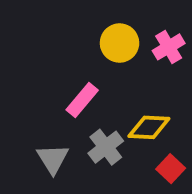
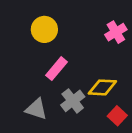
yellow circle: (120, 43) -> (44, 29), moved
gray triangle: (53, 159) -> (36, 109), turned -40

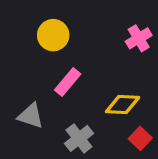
gray cross: (73, 101) -> (79, 138), moved
gray triangle: (36, 109) -> (31, 116), moved

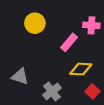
pink cross: (139, 38) -> (91, 25), turned 35
pink rectangle: (68, 82) -> (69, 42), moved

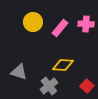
pink rectangle: (69, 42) -> (60, 28), moved
yellow diamond: (81, 69) -> (63, 65), moved

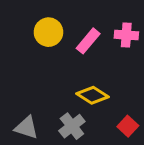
yellow diamond: (63, 65) -> (93, 95), turned 30
gray triangle: (19, 72) -> (26, 128), moved

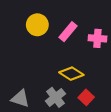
pink cross: (126, 35) -> (97, 38), moved
red square: (128, 126) -> (86, 97), moved

